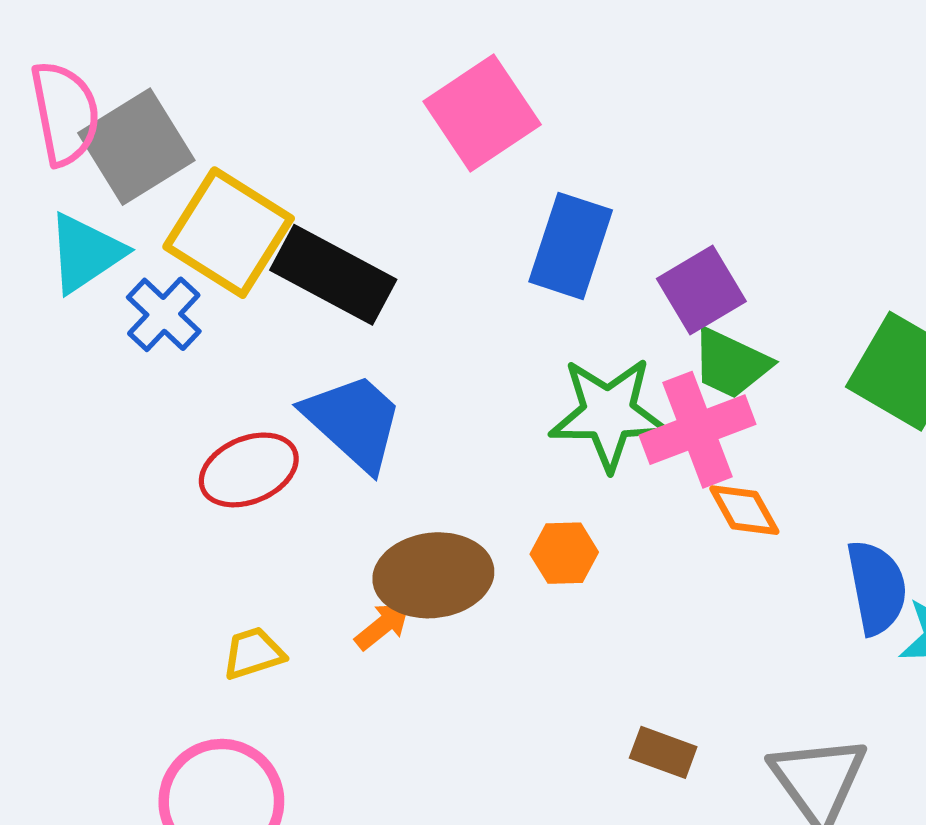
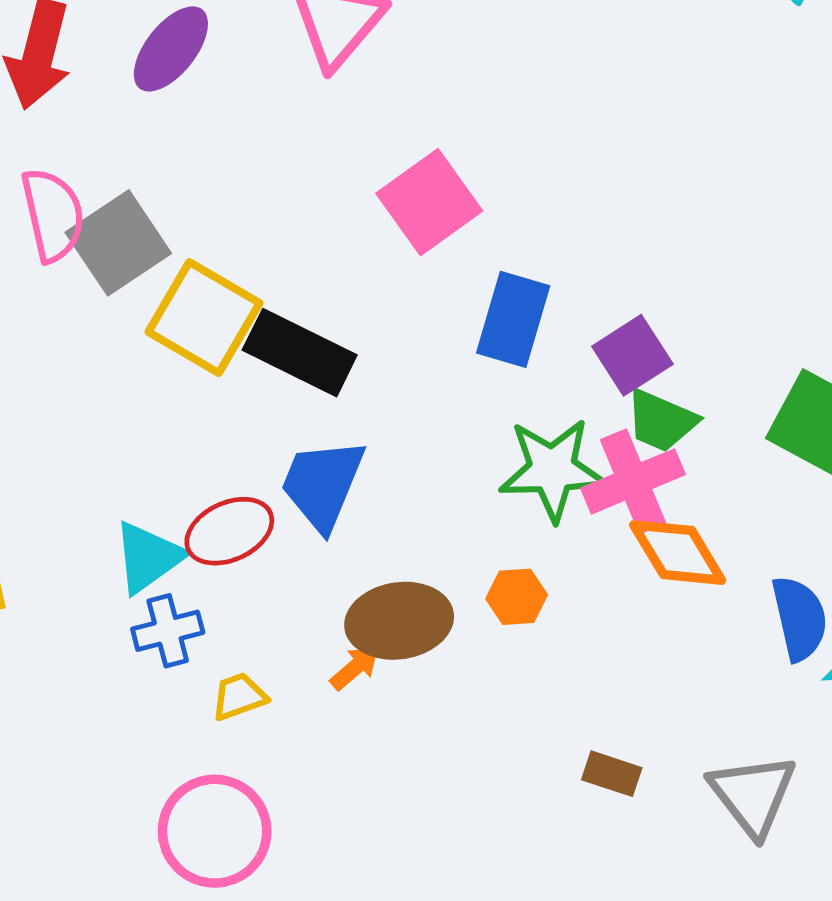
cyan triangle: (85, 253) -> (148, 557), moved
blue cross: (164, 314) -> (168, 631), moved, turned 34
blue trapezoid: (354, 421) -> (323, 484), turned -108
orange diamond: (744, 510) -> (678, 553), size x1.5

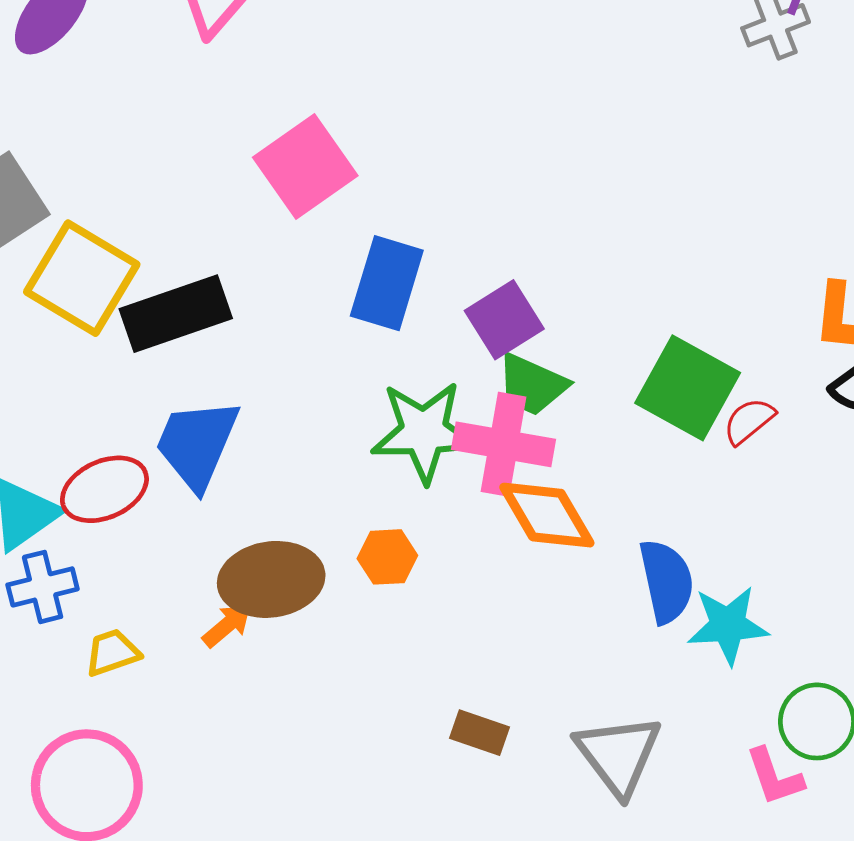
black rectangle: (300, 353) -> (176, 314), turned -46
pink cross: (633, 481) -> (504, 444), turned 32

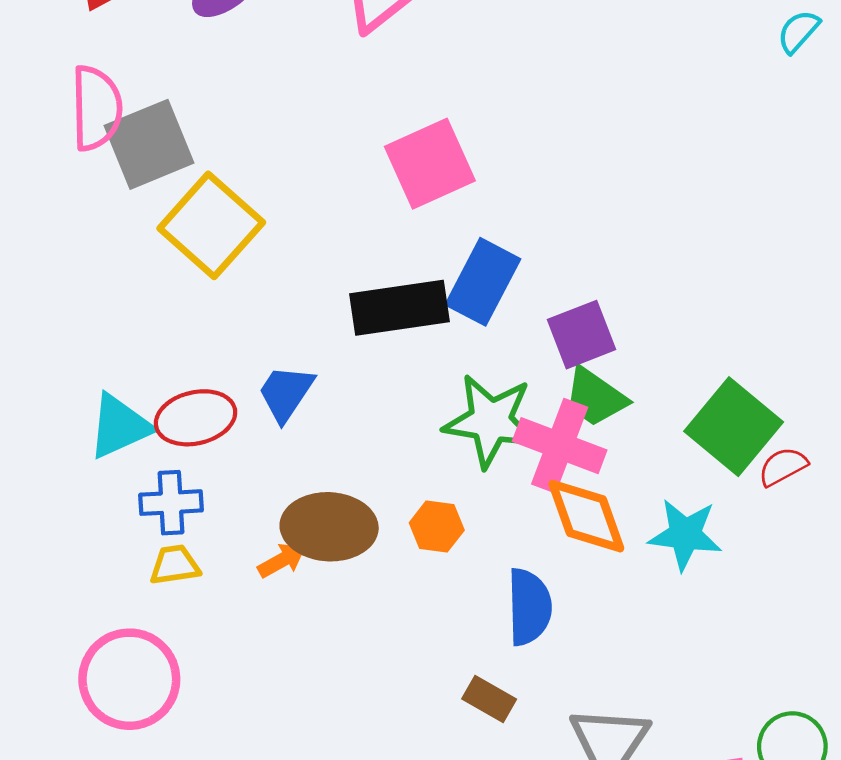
black rectangle: (176, 314) -> (399, 308), moved
blue trapezoid: (197, 444) -> (286, 393), size x0.7
blue semicircle: (666, 581) -> (529, 607), moved
blue cross: (43, 587) -> (171, 503), moved
cyan star: (728, 625) -> (685, 535), moved

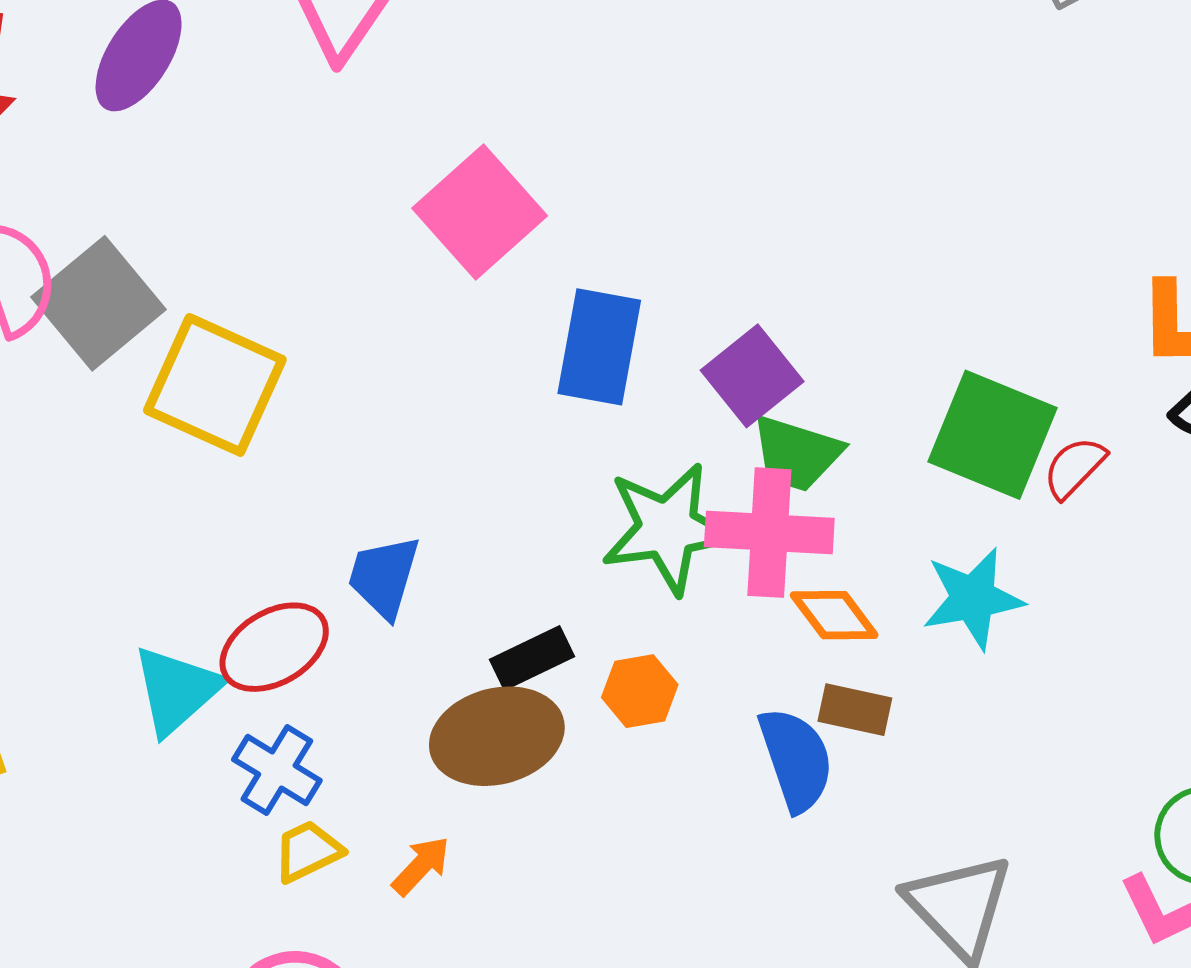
black rectangle: (399, 308) -> (532, 658), moved, size x0.6
blue cross: (171, 503) -> (277, 770), turned -38
orange diamond: (586, 516) -> (834, 615), size x0.7
orange arrow: (282, 560) -> (421, 866), moved
brown rectangle: (489, 699) -> (855, 710), moved

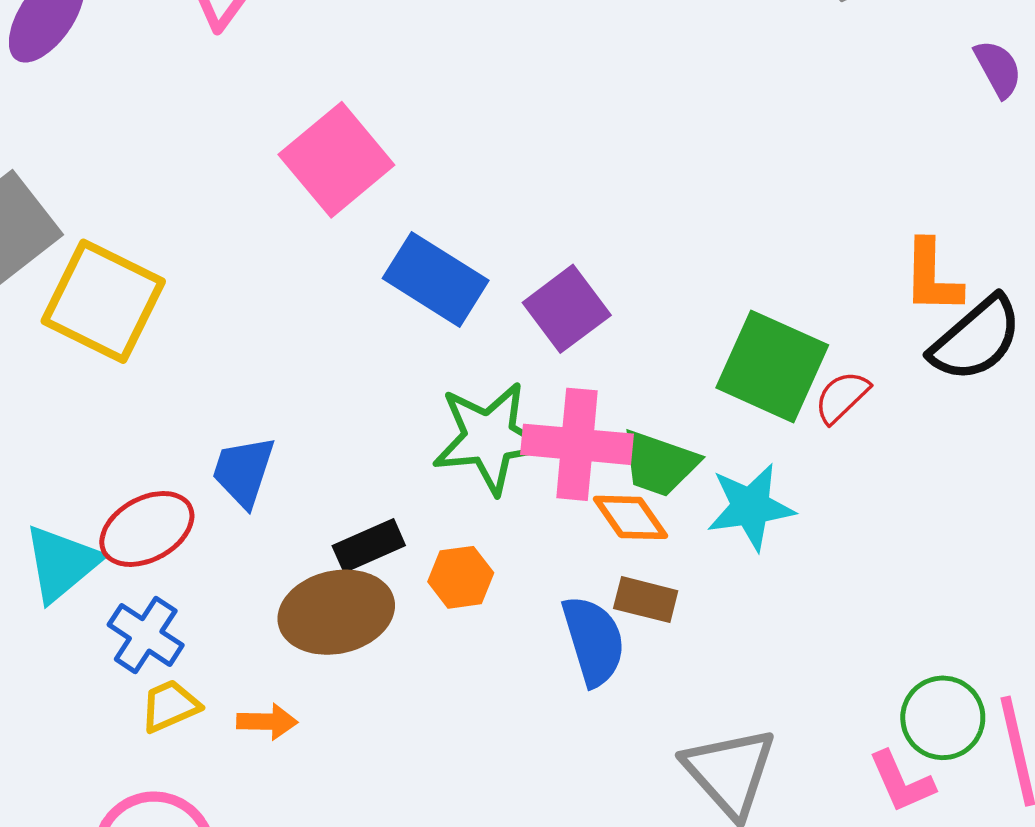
blue rectangle: (599, 347) -> (436, 279), turned -70
green trapezoid: (796, 453) -> (659, 463), moved
orange arrow: (421, 866) -> (267, 722), turned 46

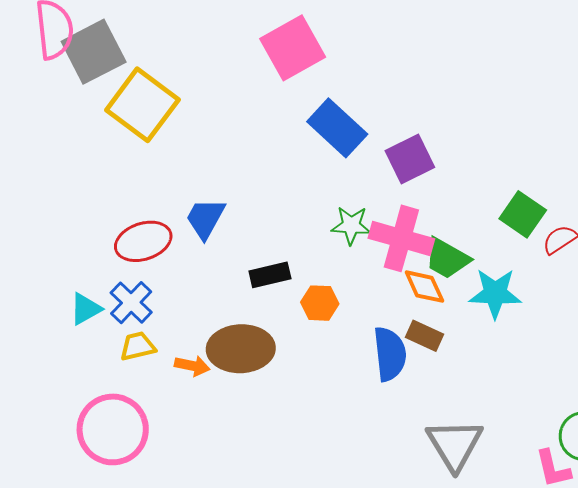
green square: (772, 366) -> (523, 214), size x0.7
green star: (489, 438) -> (351, 225), size x0.6
cyan triangle: (62, 563) -> (86, 309), moved, size x0.7
brown ellipse: (336, 612) -> (241, 349), moved

